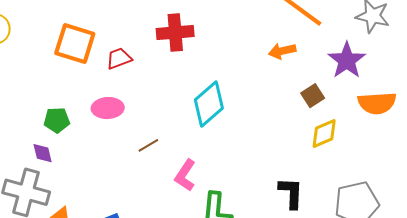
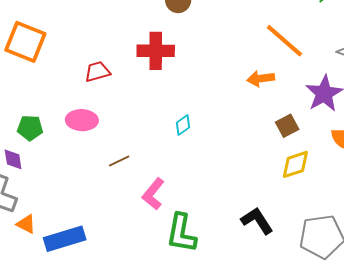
orange square: (75, 43) -> (25, 42), moved
cyan diamond: (209, 104) -> (183, 125), size x0.5
black L-shape: (291, 193) -> (257, 221), turned -40

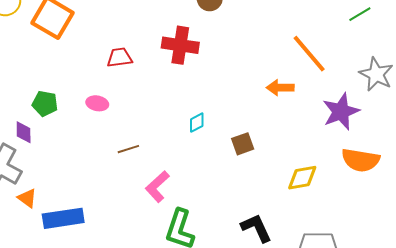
pink ellipse: (82, 120) -> (97, 103), size x0.7
brown square: (287, 126) -> (243, 144), moved

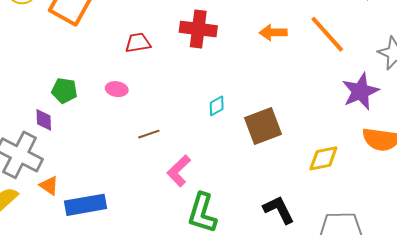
orange arrow: (280, 88) -> (273, 33), moved
brown square: (243, 144) -> (263, 126), size x1.6

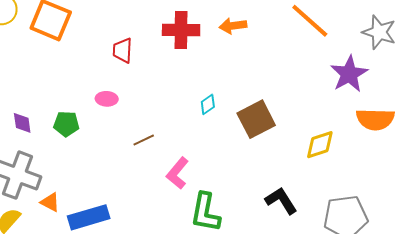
orange arrow: (273, 33) -> (233, 26), moved
red trapezoid: (138, 43) -> (122, 50), turned -72
green pentagon: (64, 91) -> (66, 124), moved
purple diamond: (44, 120) -> (22, 123), moved

